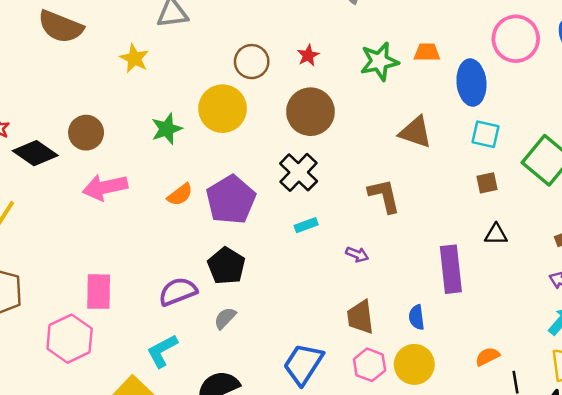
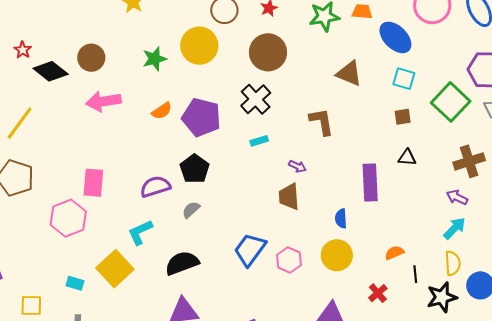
blue ellipse: (471, 83) -> (395, 37), turned -44
purple pentagon: (231, 200) -> (201, 117), turned -30
brown trapezoid: (360, 317) -> (289, 197), moved
pink hexagon: (370, 365) -> (289, 260), moved

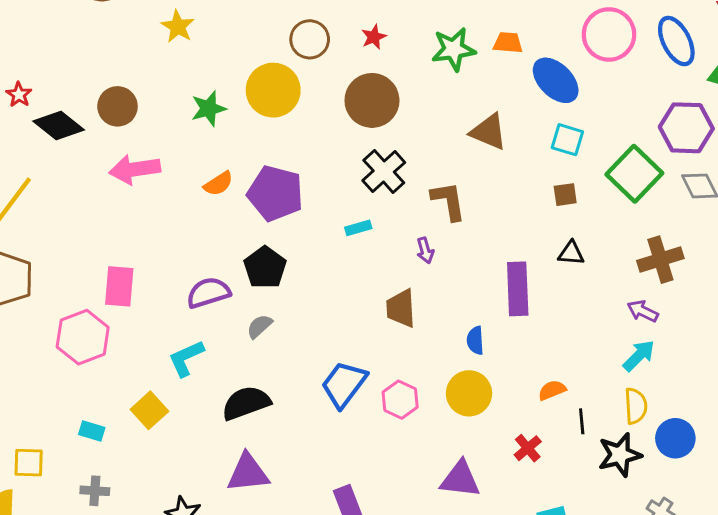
black cross: (256, 99) -> (384, 171), moved
purple arrow: (297, 166) -> (425, 250), moved, turned 48
yellow square: (115, 269) -> (149, 410), size x0.7

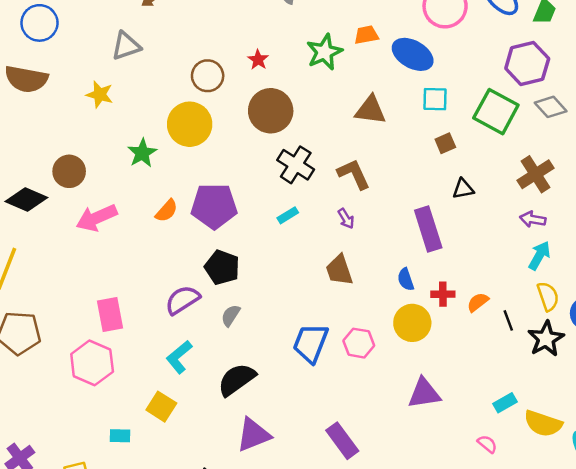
red cross: (528, 448) -> (443, 294), moved, turned -35

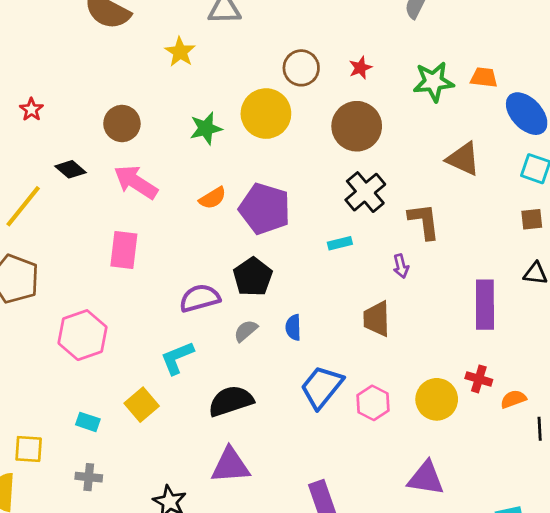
black diamond: (26, 199) -> (71, 169), moved, size x0.7
pink arrow: (97, 218) -> (136, 182), turned 39
blue semicircle: (406, 279) -> (293, 327), moved
pink rectangle: (110, 314) -> (124, 250), moved

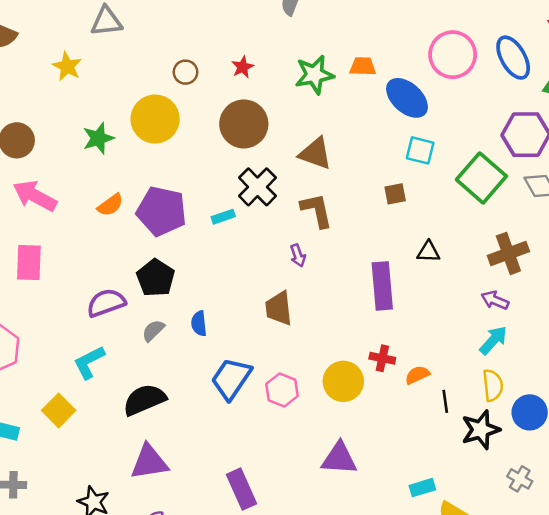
brown circle: (301, 68) -> (185, 72), size x0.7
brown triangle: (463, 159) -> (315, 153), moved
brown square: (532, 219) -> (395, 194), moved
cyan rectangle: (340, 243) -> (223, 217), moved

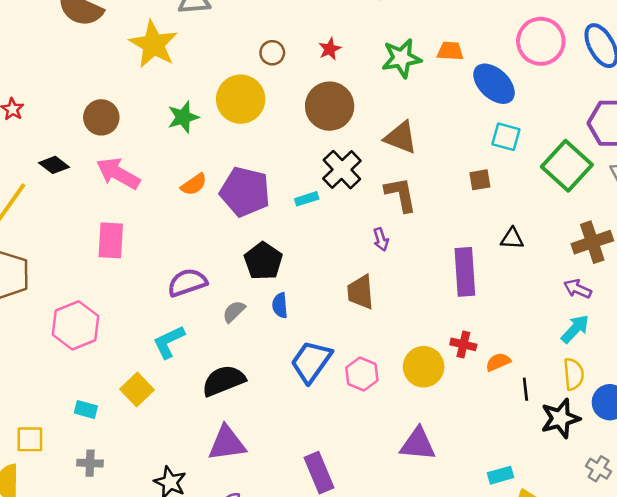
yellow star: (67, 66) -> (154, 44), size x1.6
black pentagon: (156, 278) -> (263, 261), moved

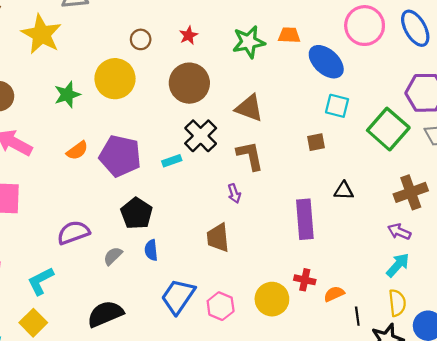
cyan L-shape: (169, 342) -> (41, 281), moved

